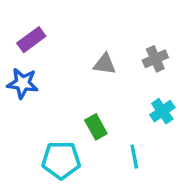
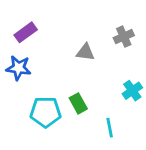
gray cross: (155, 59) -> (124, 37), moved
cyan pentagon: (61, 160) -> (46, 112), moved

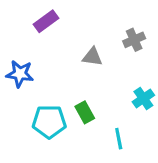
purple rectangle: (26, 32) -> (46, 21), moved

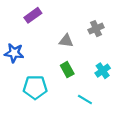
green rectangle: (85, 112) -> (67, 70), moved
cyan line: (119, 139) -> (85, 99), turned -48

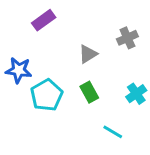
gray triangle: (66, 41) -> (88, 54), turned -40
cyan pentagon: (35, 87) -> (47, 95), moved, turned -30

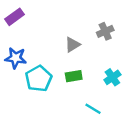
purple rectangle: (44, 20) -> (14, 17), moved
green rectangle: (89, 92) -> (74, 76), turned -70

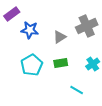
gray cross: (105, 31) -> (87, 26), size x1.5
blue star: (16, 58) -> (30, 30), moved

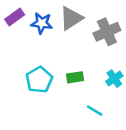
blue star: (30, 30) -> (42, 23), moved
gray triangle: (60, 37) -> (71, 18), moved, size x1.5

